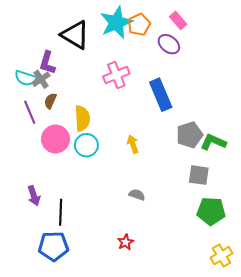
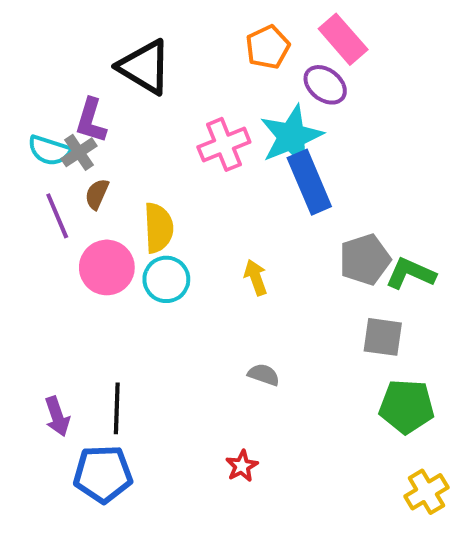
pink rectangle: (178, 20) -> (343, 39), size x1.4
cyan star: (116, 23) -> (291, 136), moved
purple arrow: (34, 196) -> (57, 416), moved

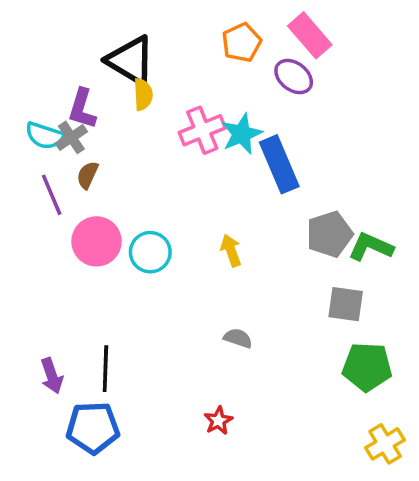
cyan star: (291, 136) -> (242, 134), moved, size x0.7
yellow semicircle: (158, 228) -> (143, 94), moved, size x0.7

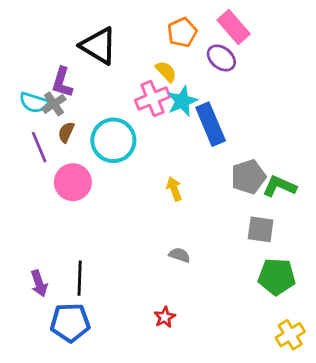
yellow semicircle: (143, 94) -> (166, 71), moved, turned -40
cyan circle: (150, 252) -> (113, 140), moved, size x1.4

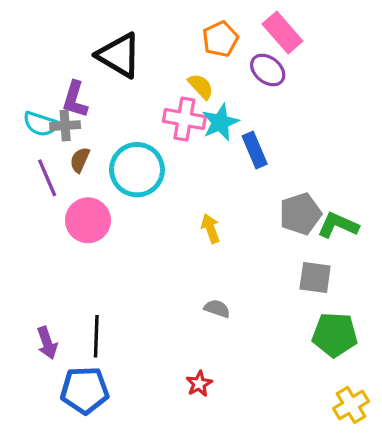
pink cross: (153, 98) -> (184, 119), turned 32
gray cross: (54, 104) -> (65, 126), turned 30
blue rectangle: (211, 124) -> (255, 150), size x0.7

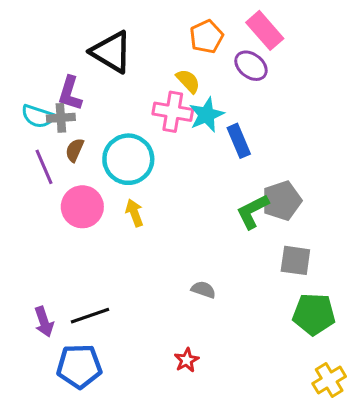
green L-shape: (338, 225) -> (253, 211), moved, turned -51
yellow arrow: (211, 228) -> (134, 213), moved
black line: (96, 336) -> (90, 316), turned 69

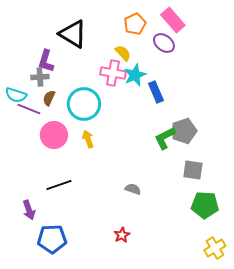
cyan semicircle: (38, 116) -> (16, 95), moved
purple line: (44, 167) -> (29, 109), turned -45
black line: (90, 316) -> (59, 185), moved

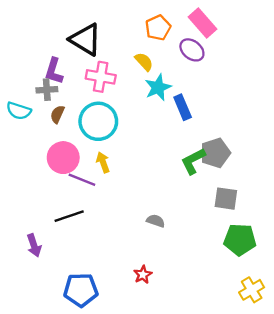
pink cross: (113, 73) -> (101, 77), moved
purple line: (29, 109) -> (82, 180), moved
blue pentagon: (52, 239) -> (81, 290), moved

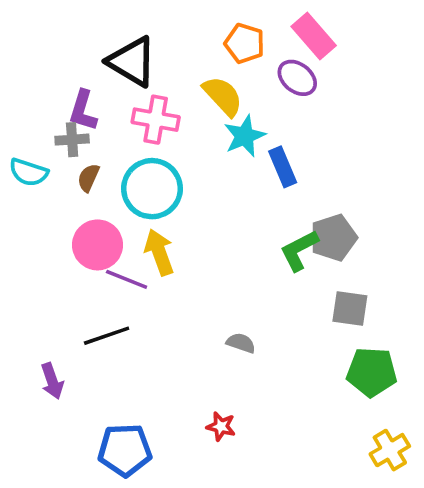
orange pentagon: (158, 28) -> (245, 43), turned -30
yellow semicircle: (144, 62) -> (223, 96), size x1.4
yellow arrow: (103, 162) -> (159, 252), size x1.4
red star: (143, 275) -> (221, 426), turned -30

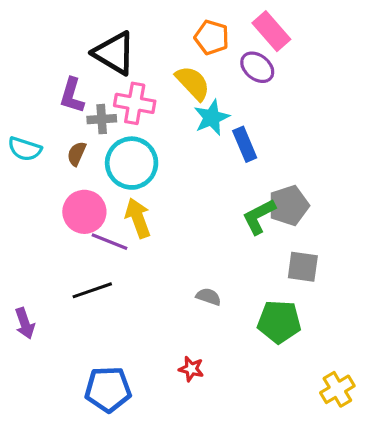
gray cross: (72, 140) -> (102, 119), moved
green pentagon: (372, 372) -> (279, 322), moved
purple arrow: (52, 381) -> (25, 323), moved

